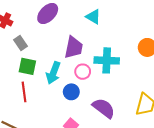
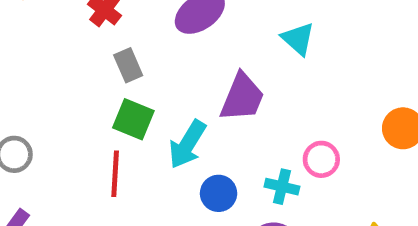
cyan cross: (107, 60) -> (282, 187), moved, size x0.6
pink circle: (83, 72) -> (321, 159), moved

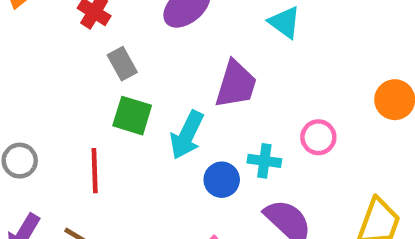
red line: (115, 174) -> (95, 171), moved
cyan cross: (282, 187) -> (264, 161), moved

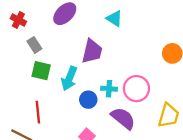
pink circle: (318, 137) -> (136, 89), moved, size x1.5
red line: (95, 171) -> (38, 112), moved

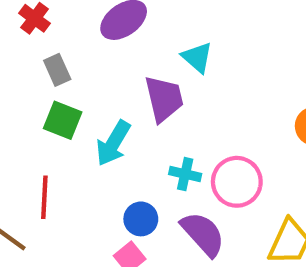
cyan triangle: (114, 18) -> (197, 57), moved
purple trapezoid: (92, 51) -> (164, 99), turned -35
blue circle: (88, 100) -> (141, 219), moved

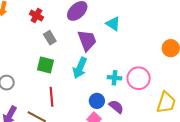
purple trapezoid: (164, 99) -> (87, 40), moved
green square: (63, 120) -> (46, 65), moved
purple semicircle: (203, 234) -> (116, 107), moved, size x0.7

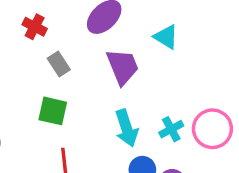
cyan arrow: (80, 68) -> (126, 128), moved, turned -40
cyan cross: (114, 78) -> (171, 129), turned -32

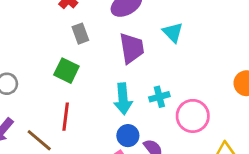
cyan cross: (171, 129) -> (159, 97), moved

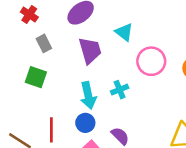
pink circle: (193, 116) -> (151, 61), moved
red line: (66, 117) -> (51, 130), moved
blue circle: (128, 136) -> (85, 123), moved

